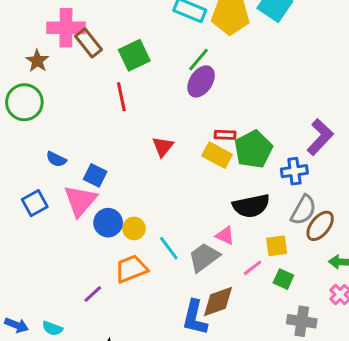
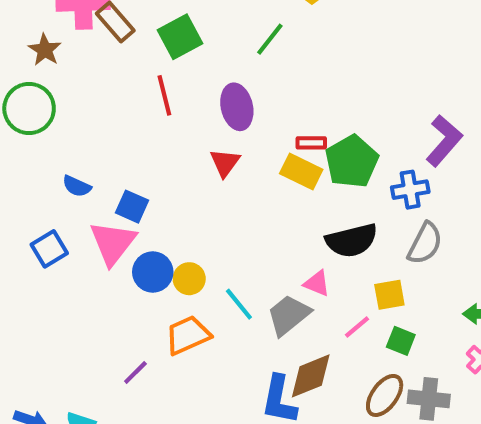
purple ellipse: (201, 81) -> (237, 107), moved, turned -44
brown ellipse: (320, 226) -> (385, 395), moved

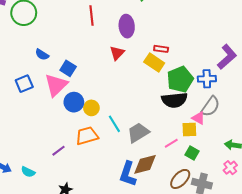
green pentagon: (352, 161) -> (180, 79), moved
pink triangle: (317, 283) -> (198, 118), moved

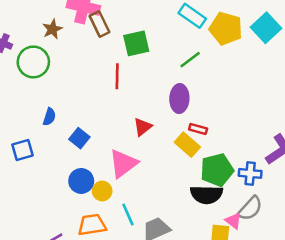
purple ellipse: (127, 26) -> (179, 99), moved
blue semicircle: (42, 55) -> (49, 117), turned -112
pink triangle: (56, 85) -> (123, 164), moved

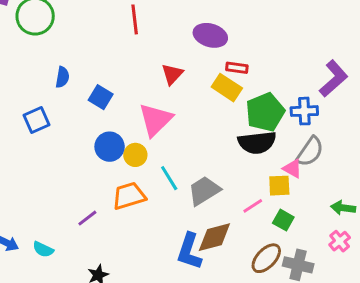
purple ellipse: (179, 99) -> (210, 35), turned -68

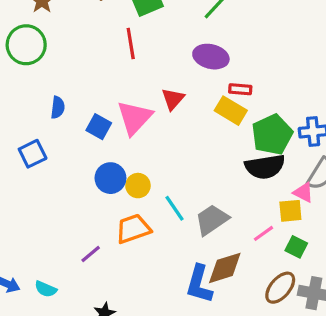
pink triangle: (155, 120) -> (135, 118), moved

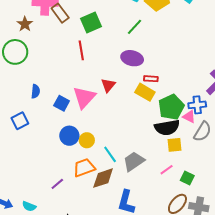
pink triangle: (303, 192) -> (189, 117), moved
yellow square: (290, 211) -> (174, 145), moved
brown diamond: (225, 268) -> (103, 178), moved

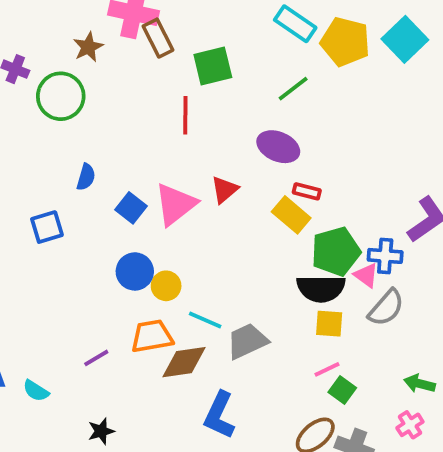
cyan line: (110, 154) -> (205, 320), turned -42
pink line: (167, 170) -> (327, 369), moved

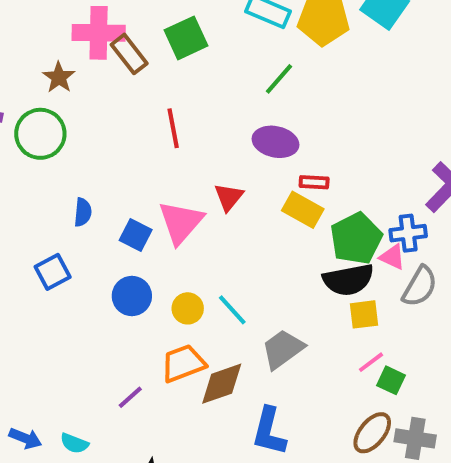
green square: (213, 66) -> (186, 38), moved
blue circle: (135, 271) -> (132, 296), moved
cyan line: (205, 320) -> (232, 310), moved, turned 36

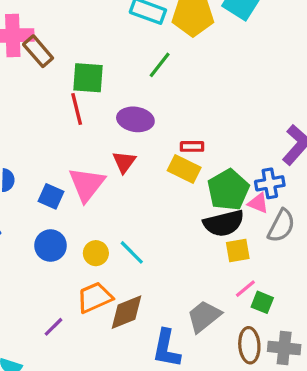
green square: (186, 38) -> (88, 78), moved, turned 32
purple ellipse: (275, 142) -> (135, 119), moved
gray trapezoid: (283, 349) -> (204, 316), moved
brown ellipse: (372, 433) -> (249, 345), turned -40

